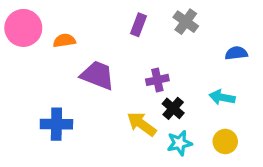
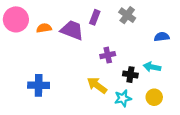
purple trapezoid: (97, 75) -> (72, 30), moved
black cross: (173, 108) -> (130, 75), moved, turned -32

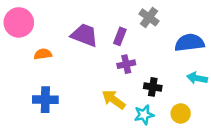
purple rectangle: (95, 17) -> (120, 36), moved
orange semicircle: (44, 28) -> (43, 54), moved
blue semicircle: (162, 37) -> (189, 43), size x1.6
cyan arrow: (152, 67) -> (197, 78), moved

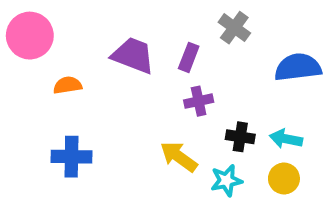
cyan arrow: (197, 78) -> (286, 139), moved

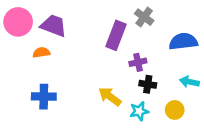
purple trapezoid: (133, 55) -> (54, 26), moved
purple rectangle: (189, 57) -> (116, 35), size x1.6
purple cross: (199, 101) -> (138, 62), moved
cyan arrow: (286, 139) -> (189, 82), moved

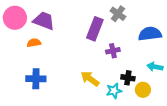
black cross: (148, 84) -> (128, 78), moved

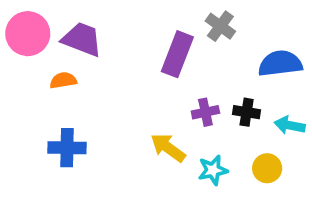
purple cross: (113, 51) -> (205, 112), moved
black cross: (128, 78) -> (247, 112), moved

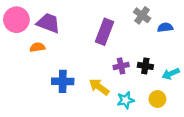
gray cross: (220, 26) -> (142, 15), moved
blue semicircle: (280, 64) -> (165, 27), moved, size x0.6
cyan arrow: (290, 125) -> (171, 74), turned -35
blue cross: (67, 148) -> (63, 81), moved

